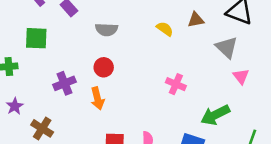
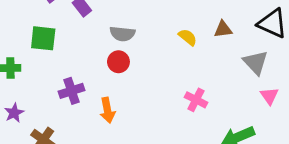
red circle: (104, 67) -> (118, 62), moved

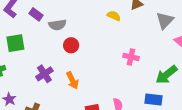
gray semicircle: (122, 34) -> (57, 25), moved
gray triangle: (256, 62) -> (165, 21), turned 42

